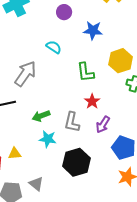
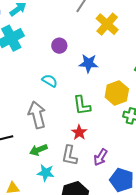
gray arrow: (25, 74) -> (37, 115), moved, turned -48
red star: (92, 101) -> (79, 132), moved

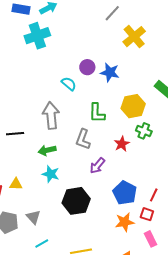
purple circle: (59, 46) -> (87, 67), moved
red star: (79, 132) -> (122, 144), moved
gray L-shape: (69, 156) -> (83, 139), moved
purple arrow: (100, 157) -> (97, 166), moved

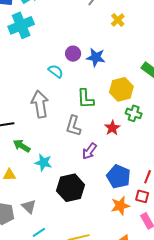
yellow cross: (134, 37) -> (118, 20), size x0.6
green arrow: (47, 150) -> (22, 146), moved, turned 48

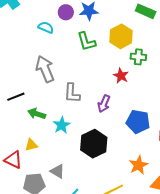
cyan semicircle: (56, 71) -> (46, 27), moved
green L-shape: (86, 99) -> (86, 42), moved
gray L-shape: (73, 126) -> (72, 93), moved
cyan star: (43, 163) -> (62, 125), turned -30
orange star: (120, 206) -> (138, 165), moved

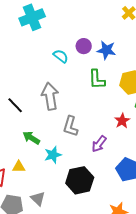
black line: (16, 97) -> (15, 105), moved, turned 54

